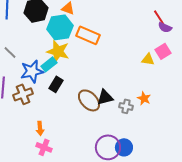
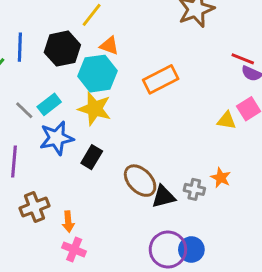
red line: (159, 17) -> (243, 59), turned -35
orange rectangle: (88, 35) -> (161, 79), moved, turned -50
cyan rectangle: (49, 64) -> (49, 104), moved
brown cross: (23, 94) -> (35, 207), moved
black triangle: (105, 97) -> (164, 197), moved

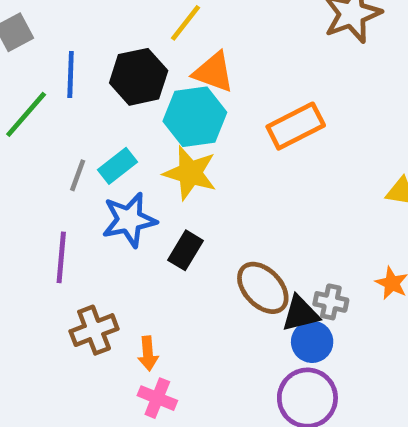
orange triangle: (109, 46) -> (214, 72), size x1.4
gray line: (24, 110) -> (78, 175), turned 66
gray cross: (194, 189) -> (331, 302), moved
blue circle: (191, 249) -> (312, 342), moved

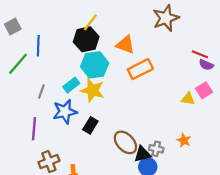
orange triangle: (214, 72) -> (125, 45), moved
black hexagon: (139, 77) -> (86, 39), moved
cyan rectangle: (117, 166) -> (71, 85), moved

